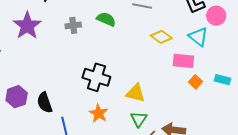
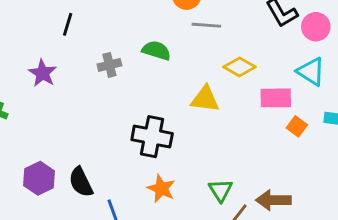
purple star: (27, 26) -> (43, 73), size x0.7
cyan triangle: (198, 37) -> (311, 72), moved
yellow triangle: (136, 93) -> (205, 99), moved

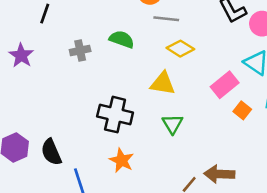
yellow diamond: (240, 67) -> (180, 49), moved
pink rectangle: (276, 98) -> (225, 85), turned -40
green triangle: (220, 190) -> (173, 124), moved

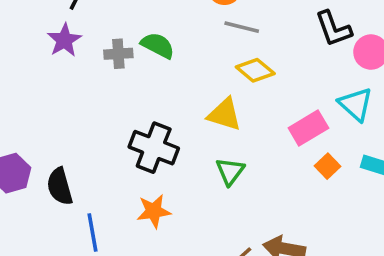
green semicircle: (122, 39) -> (158, 45), moved
purple star: (21, 55) -> (64, 40), moved
orange star: (122, 160) -> (154, 211), turned 30

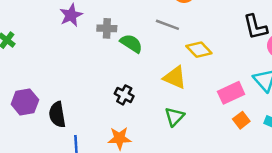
gray line: (242, 27) -> (167, 25), moved
green semicircle: (158, 45) -> (131, 43), moved
black cross: (154, 148) -> (124, 95), size x0.6

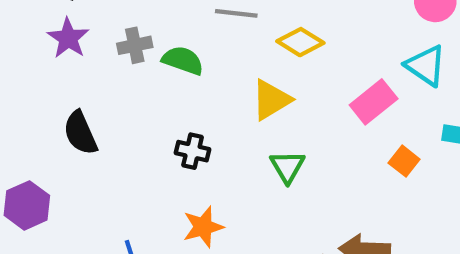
yellow triangle: (175, 77) -> (271, 100), turned -40
black semicircle: (57, 115) -> (80, 133), moved
orange square: (241, 120) -> (404, 161), moved

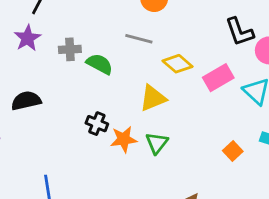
pink rectangle: (374, 102) -> (218, 78), moved
black semicircle: (80, 133) -> (26, 101), turned 92
orange star: (203, 227) -> (124, 139), moved

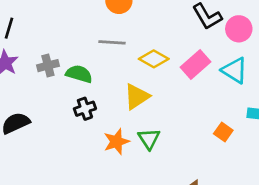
black cross: (97, 124) -> (85, 109), moved, turned -30

